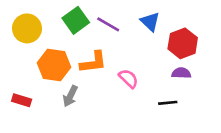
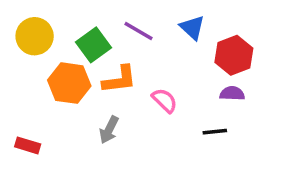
green square: (76, 20) -> (93, 45), moved
gray arrow: (70, 96) -> (109, 130), moved
red rectangle: (22, 100) -> (28, 145), moved

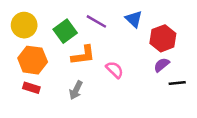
orange hexagon: (69, 83) -> (33, 60), moved
purple semicircle: (232, 93) -> (162, 65), turned -42
black line: (215, 132) -> (177, 83), moved
red rectangle: (28, 145) -> (31, 88), moved

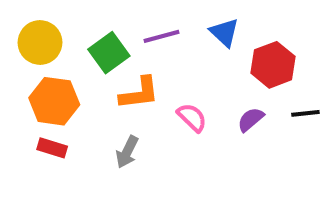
purple line: (96, 21) -> (162, 36), turned -45
purple semicircle: (162, 65) -> (251, 119), moved
black line: (177, 83) -> (305, 113), moved

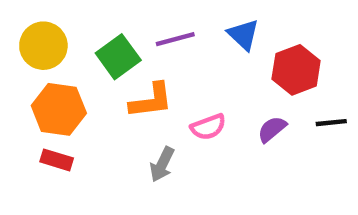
pink semicircle: (192, 117) -> (208, 127), turned 116
gray arrow: (127, 152) -> (162, 164), moved

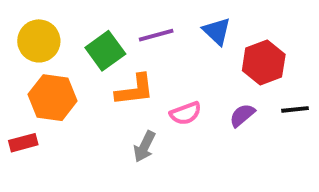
red rectangle: (57, 160) -> (23, 143), moved, turned -32

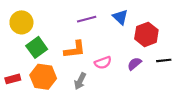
green square: (105, 51) -> (37, 47), moved
orange hexagon: (53, 98) -> (43, 77), moved

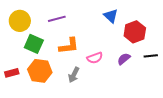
purple line: (87, 19) -> (57, 19), moved
green square: (37, 47) -> (34, 44), turned -30

